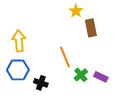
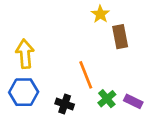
black cross: (41, 83) -> (65, 104), moved

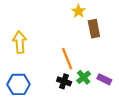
blue hexagon: (24, 92) -> (19, 84), moved
black cross: (65, 104) -> (64, 81), moved

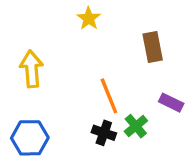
yellow star: (78, 11) -> (89, 18), moved
purple rectangle: (104, 79) -> (171, 103), moved

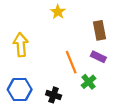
purple rectangle: (171, 103) -> (98, 57), moved
black cross: (104, 133) -> (54, 95), moved

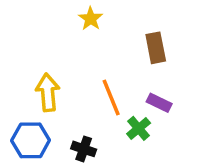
yellow arrow: (21, 45) -> (48, 92), moved
purple rectangle: (98, 57) -> (159, 103), moved

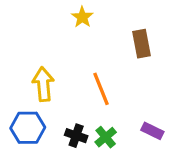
purple rectangle: (159, 103) -> (152, 131), moved
green cross: (139, 128) -> (106, 137), moved

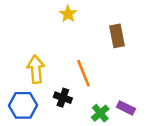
black cross: (76, 136) -> (63, 98), moved
green cross: (106, 137) -> (100, 113), moved

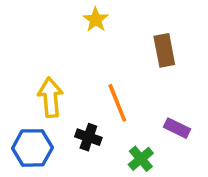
purple rectangle: (126, 108) -> (177, 128), moved

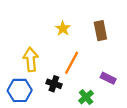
yellow star: (96, 20) -> (63, 28), moved
orange line: (117, 103) -> (72, 63), turned 50

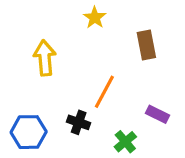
yellow star: (63, 28) -> (95, 18), moved
yellow arrow: (31, 59) -> (45, 58), moved

